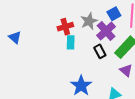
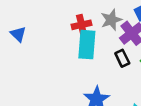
cyan rectangle: (71, 42) -> (87, 45), size x1.6

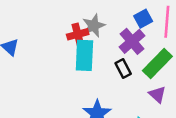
gray star: (111, 20) -> (94, 26), moved

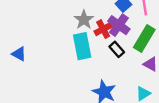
red cross: (78, 34) -> (103, 29), moved

